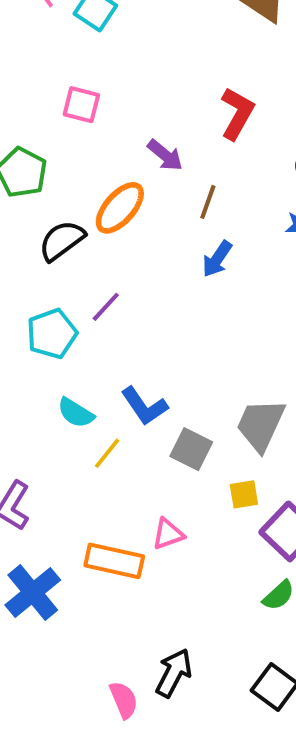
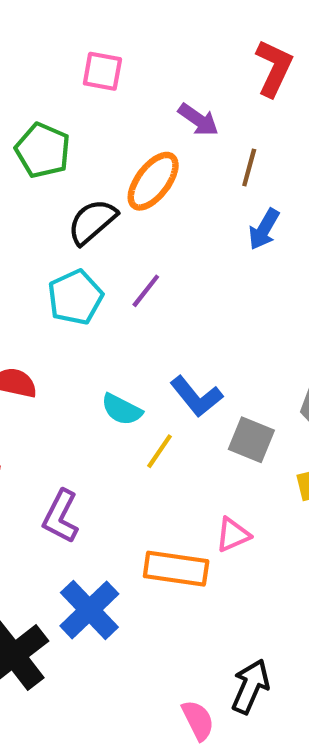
cyan pentagon: (52, 334) -> (75, 297), moved

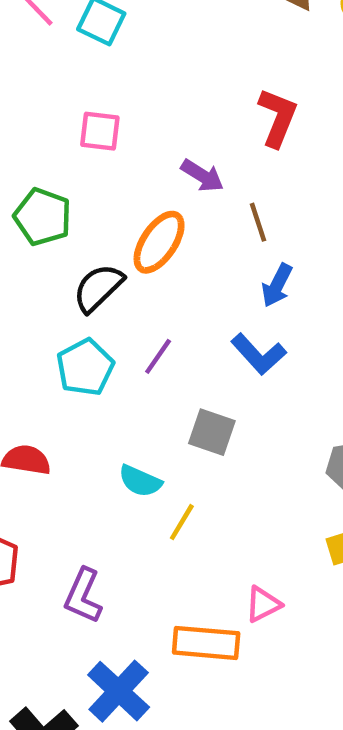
brown line: (249, 167) -> (258, 222), turned -30
blue L-shape: (196, 396) -> (259, 354), moved
gray square: (251, 440) -> (212, 432), moved

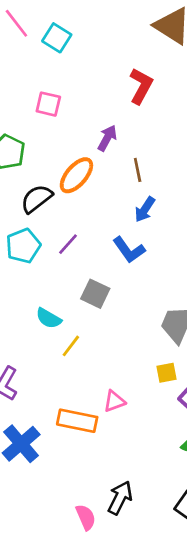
red L-shape: (278, 117) -> (141, 86), moved
purple arrow: (202, 176) -> (107, 138), turned -100

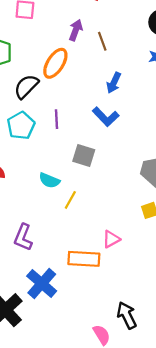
brown line: (138, 170) -> (102, 41), moved
purple line: (68, 244) -> (56, 119), turned -36
black arrow: (120, 498) -> (127, 315), turned -44

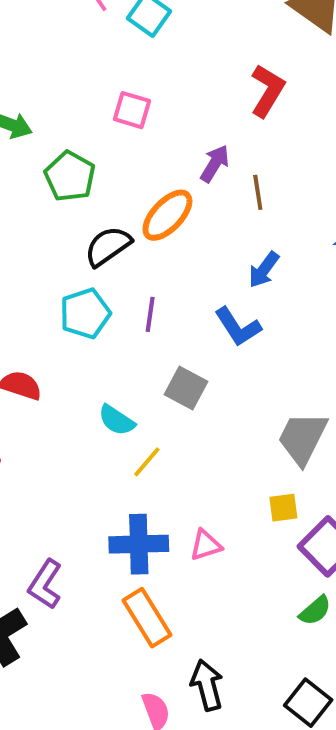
purple L-shape: (23, 237) -> (45, 584), moved
orange rectangle: (84, 259) -> (147, 618), moved, turned 44
blue cross: (42, 284) -> (139, 544), moved, turned 36

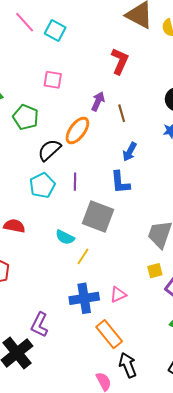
blue L-shape: (238, 327) -> (120, 182), turned 35
gray square: (186, 388) -> (98, 217), size x1.5
orange rectangle: (147, 618) -> (109, 334), moved

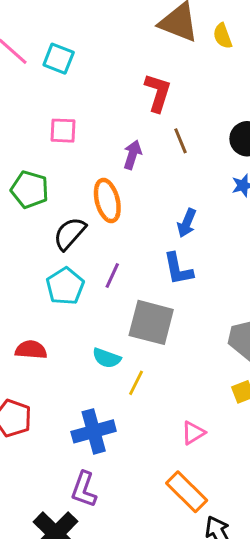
brown line: (122, 113) -> (181, 141), moved
orange ellipse: (77, 130) -> (107, 201), turned -44
purple line: (75, 182) -> (112, 275), turned 30
blue cross: (84, 298) -> (94, 431), moved

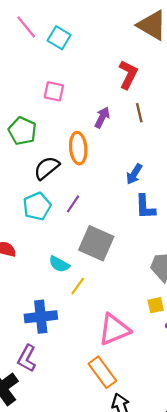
blue L-shape: (178, 269) -> (145, 207), moved
pink triangle: (193, 433) -> (114, 329), size x1.8

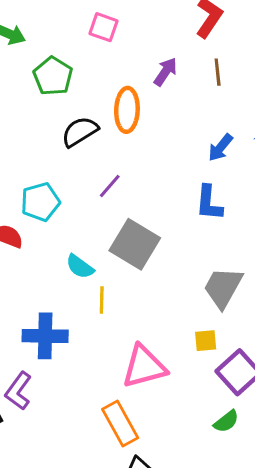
blue arrow: (134, 174) -> (220, 148), moved
cyan pentagon: (37, 206) -> (40, 202), moved
yellow line: (78, 286) -> (102, 300), turned -42

